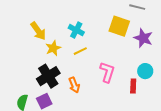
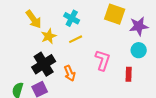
purple star: (143, 38) -> (139, 26), turned -30
cyan circle: (145, 71) -> (139, 50), moved

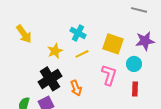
yellow square: (115, 14) -> (113, 44), moved
yellow arrow: (34, 19) -> (24, 34), moved
cyan circle: (139, 50) -> (134, 64), moved

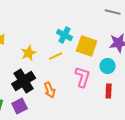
cyan cross: (78, 33) -> (65, 35), moved

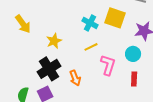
yellow square: (87, 46) -> (115, 18), moved
yellow line: (56, 56) -> (91, 47), moved

